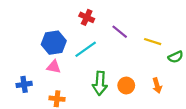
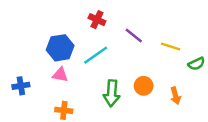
blue cross: (24, 84) -> (21, 86), moved
orange circle: (126, 85) -> (144, 86), moved

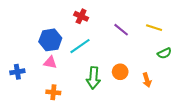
purple line: (134, 35) -> (121, 30), moved
yellow line: (171, 47) -> (154, 28), moved

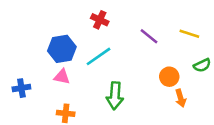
orange circle: (120, 72) -> (169, 77), moved

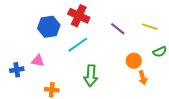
red cross: (100, 20) -> (79, 16), size x1.5
blue hexagon: (62, 49) -> (49, 27), moved
pink triangle: (62, 77) -> (38, 61), moved

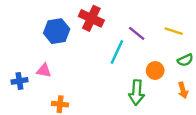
cyan line: (78, 45) -> (117, 52), moved, turned -30
green arrow: (91, 76) -> (137, 93), moved
orange arrow: (143, 78) -> (183, 90), moved

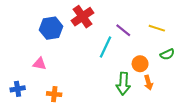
red cross: (91, 18) -> (82, 17), turned 30
blue cross: (19, 81) -> (18, 89), moved
orange arrow: (183, 90) -> (148, 83), moved

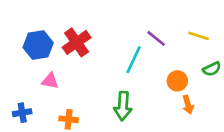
red cross: (82, 17) -> (77, 42), moved
blue hexagon: (51, 28) -> (38, 45), moved
green arrow: (123, 84) -> (123, 106), moved

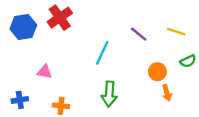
red cross: (77, 42) -> (60, 18), moved
blue hexagon: (38, 45) -> (23, 27), moved
cyan line: (134, 60) -> (102, 53), moved

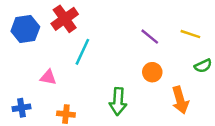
cyan line: (102, 53) -> (82, 52), moved
orange circle: (157, 72) -> (152, 72), moved
orange arrow: (167, 93) -> (180, 100), size x1.5

